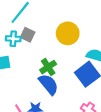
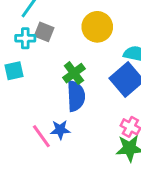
blue semicircle: (49, 84) -> (76, 96), turned 40

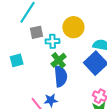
gray square: (44, 32) -> (36, 32), turned -32
cyan cross: (25, 38) -> (53, 41), moved

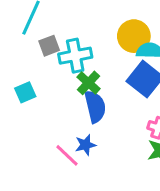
yellow circle: (73, 27) -> (134, 36), moved
cyan cross: (53, 41) -> (75, 56), size x1.5

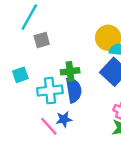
cyan cross: (75, 56) -> (50, 91), moved
green cross: (89, 83) -> (70, 71), turned 36

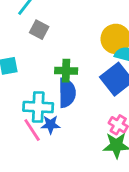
gray square: (42, 40) -> (39, 30), turned 35
cyan cross: (50, 91) -> (38, 107), moved

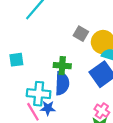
gray square: (39, 30) -> (81, 34), moved

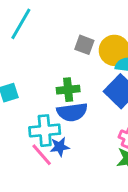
blue semicircle: (62, 83) -> (72, 112), turned 90

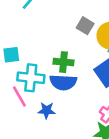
cyan cross: (45, 131) -> (31, 78), moved
pink line: (42, 155) -> (19, 96), moved

